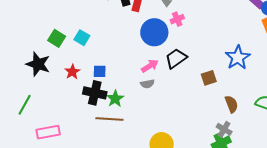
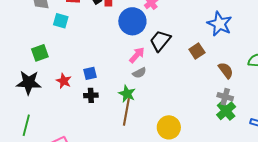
green square: (57, 38) -> (40, 53), turned -36
cyan square: (82, 38) -> (61, 21), moved
black cross: (95, 93) -> (91, 95), size x0.6
green star: (115, 99) -> (127, 94), moved
brown line: (109, 119) -> (126, 112), moved, turned -68

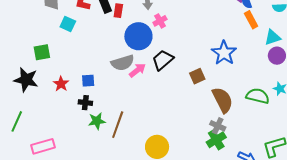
brown semicircle: (226, 70) -> (223, 100), size x1.5
gray semicircle: (139, 73) -> (123, 63), moved, size x1.6
green star: (127, 94) -> (97, 121), moved, turned 30

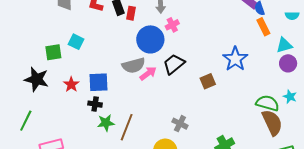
cyan square: (68, 24) -> (76, 42), moved
blue square: (88, 81) -> (98, 82), size x1.5
brown semicircle: (223, 100) -> (272, 123), moved
gray cross: (218, 126) -> (180, 124), moved

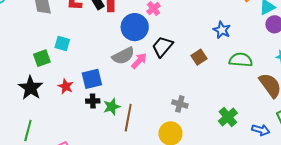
blue star: (235, 59) -> (222, 30), size x0.7
black star: (37, 79) -> (31, 88), turned 30
green semicircle: (267, 103) -> (241, 60), moved
green star: (106, 123) -> (112, 107), moved

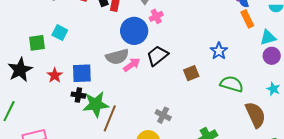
green star: (112, 107) -> (96, 104), size x1.5

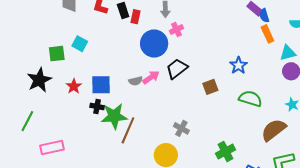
gray semicircle: (117, 57) -> (136, 81), moved, size x0.6
brown semicircle: (255, 115) -> (274, 130), turned -104

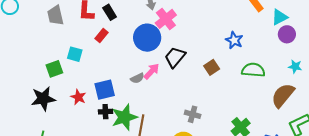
red rectangle: (135, 17) -> (101, 36), moved, turned 40
pink cross: (176, 30) -> (166, 19), size x1.5
black star: (39, 80) -> (43, 99), turned 30

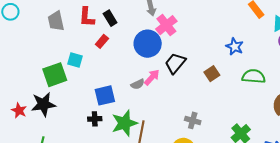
green square: (54, 69) -> (55, 75), size x1.4
red star: (78, 97) -> (19, 110), moved
black cross: (105, 112) -> (95, 119), moved

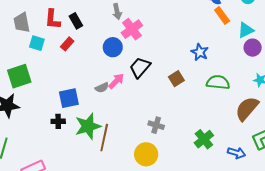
blue circle: (148, 44) -> (113, 47), size x0.7
cyan square: (75, 60) -> (37, 43), moved

